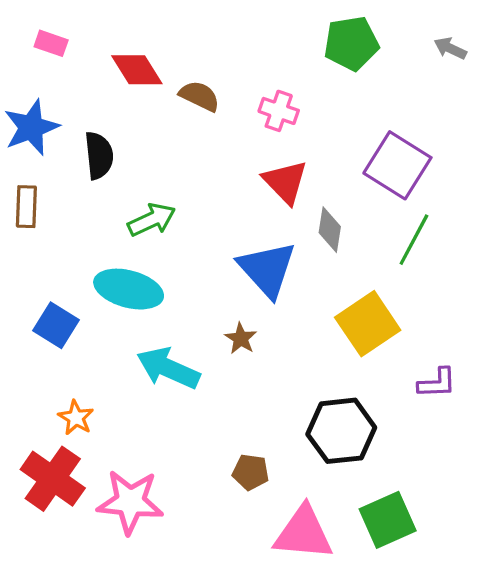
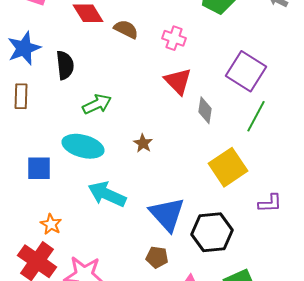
blue triangle: (267, 269) -> (167, 214), moved
blue square: (56, 325) -> (39, 168), turned -32
brown star: (241, 339) -> (143, 143), moved

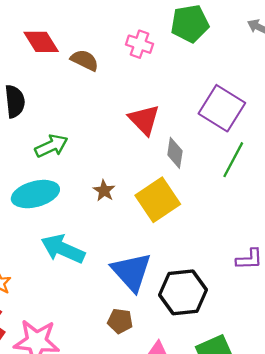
pink cross: (174, 38) -> (140, 44), moved
cyan ellipse: (83, 146) -> (35, 194), turned -30
yellow square: (228, 167) -> (158, 200), moved

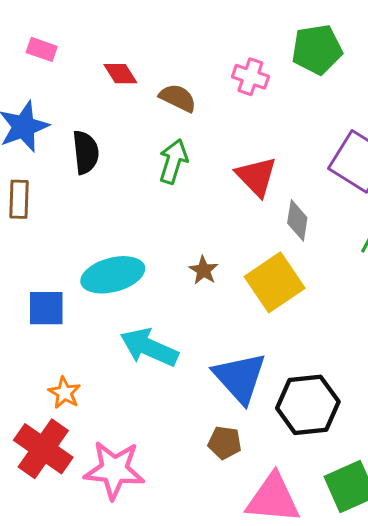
red diamond: (41, 42) -> (120, 74), size x0.7
green arrow: (51, 146) -> (173, 161), moved, turned -48

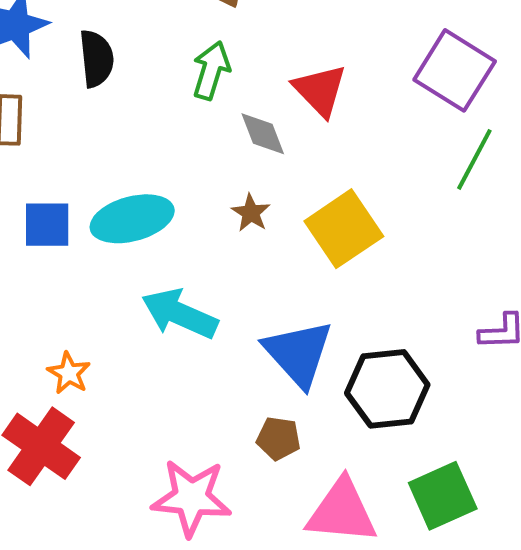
gray diamond: (297, 220) -> (263, 134), moved, turned -30
blue square: (46, 308) -> (47, 225), moved
pink star: (114, 470) -> (191, 498), moved

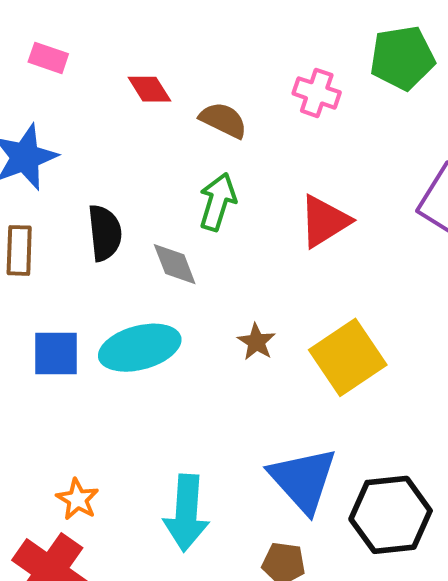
black semicircle: (96, 59) -> (105, 233), moved
red triangle: (320, 90) -> (324, 221), turned 42
gray diamond: (263, 134) -> (175, 264), moved
cyan arrow: (180, 314) -> (186, 513), moved, turned -110

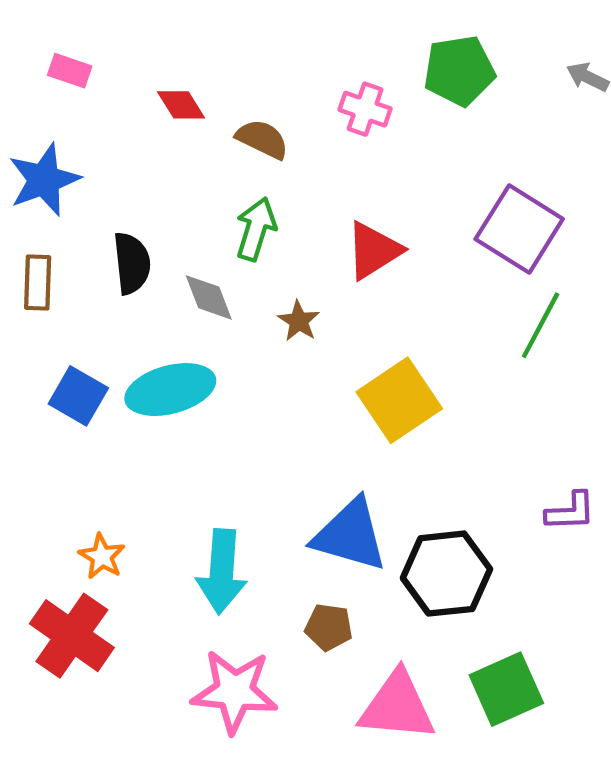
brown star: (256, 342) -> (299, 321), moved
blue square: (56, 353) -> (78, 396), turned 30
blue triangle: (303, 480) -> (350, 535), turned -32

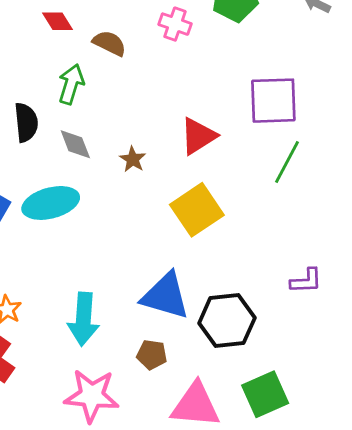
green arrow: (256, 229) -> (71, 84), moved
purple square: (519, 229) -> (273, 101), turned -34
red triangle: (374, 250) -> (198, 136), moved

